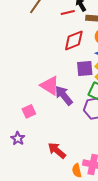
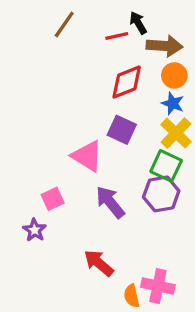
purple square: (85, 68) -> (122, 130), moved, turned 30
purple arrow: (64, 95) -> (110, 202), moved
purple star: (18, 138) -> (35, 230), moved

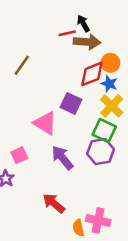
brown line: (64, 24) -> (22, 65), moved
brown arrow: (164, 46) -> (87, 42), moved
red diamond: (127, 82) -> (92, 74), moved

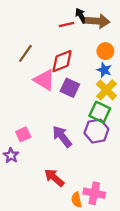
brown arrow: (87, 42) -> (98, 21), moved
red diamond: (92, 74) -> (62, 61), moved
pink triangle: (45, 123) -> (44, 80), moved

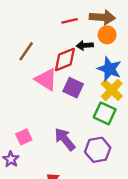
black arrow: (81, 16) -> (85, 45), moved, turned -64
orange circle: (105, 51) -> (107, 35), moved
blue star: (104, 70) -> (109, 69), size x1.5
purple hexagon: (96, 131) -> (98, 150), moved

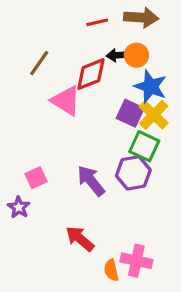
orange circle: (107, 35) -> (136, 55), moved
purple square: (73, 88) -> (130, 113), moved
purple hexagon: (98, 150) -> (133, 173), moved

